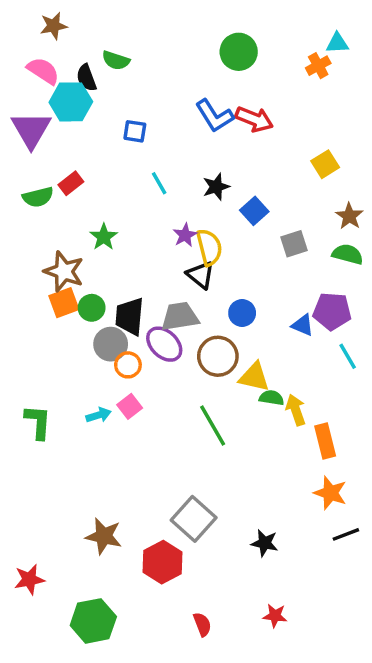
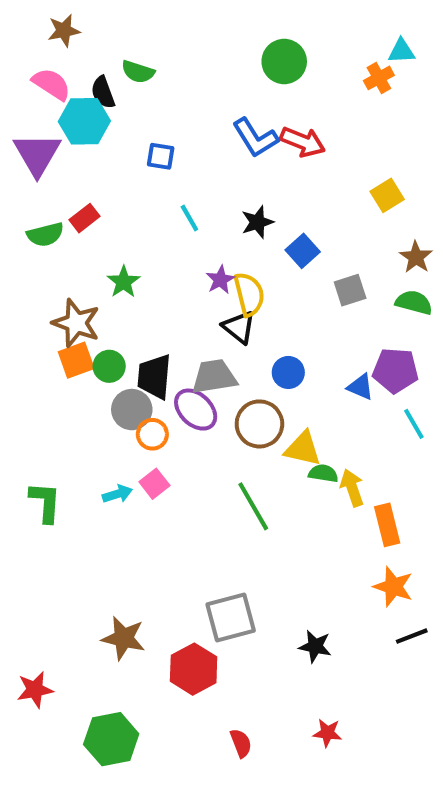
gray square: (194, 519) -> (231, 618), turned 33

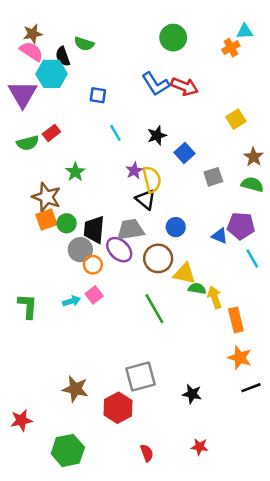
brown star: (64, 31) -> (33, 34), moved

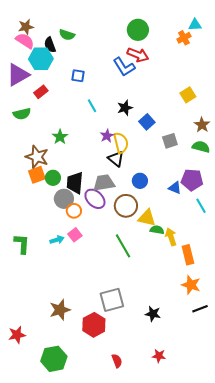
red arrow: (184, 87) -> (138, 55), moved
purple triangle: (23, 94) -> (18, 75), turned 30
red rectangle: (51, 133) -> (41, 92), moved
brown star: (75, 389) -> (60, 310), turned -30

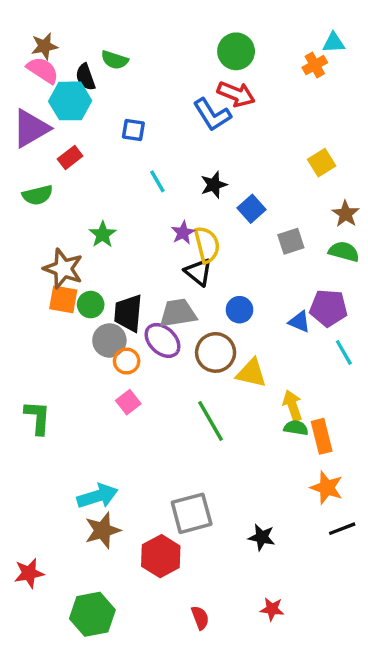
orange square: (37, 175) -> (63, 299), turned 30
green semicircle: (157, 230) -> (296, 428), moved
cyan arrow: (57, 240) -> (97, 496), moved, size x1.6

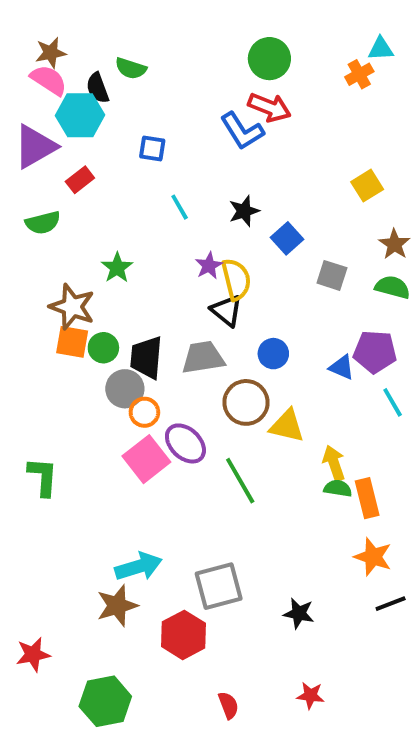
gray square: (291, 241) -> (332, 275), turned 36
purple ellipse: (162, 340) -> (185, 443), moved
pink square: (128, 402) -> (146, 459), size x1.6
cyan arrow: (97, 496) -> (139, 567), moved

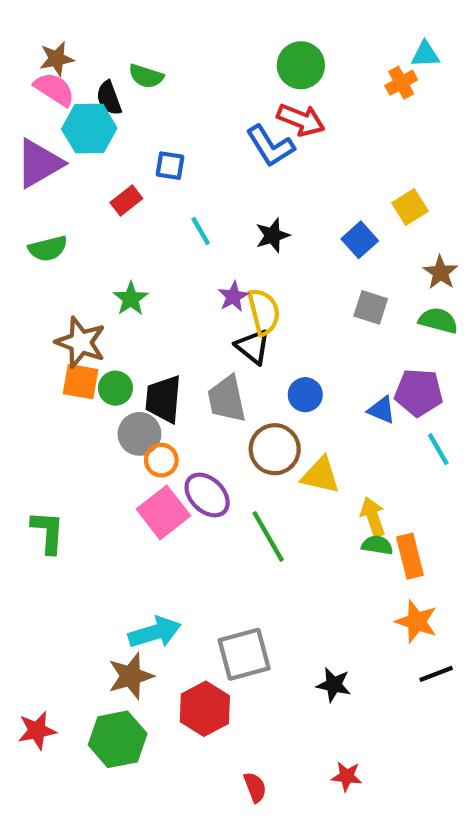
red rectangle: (80, 180) -> (126, 201), moved
blue square: (287, 238) -> (360, 240), moved
gray trapezoid: (203, 358) -> (227, 399), turned -93
green hexagon: (105, 701) -> (118, 739), moved

